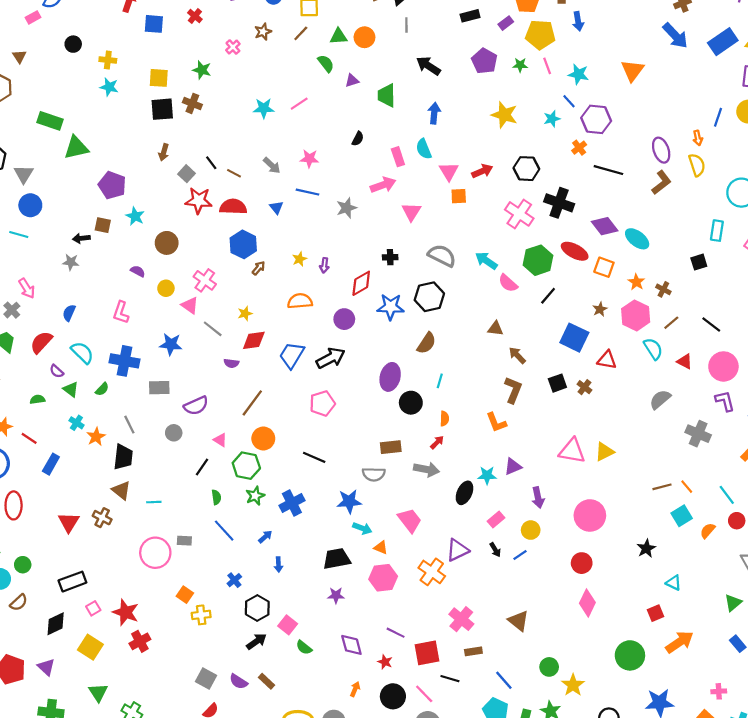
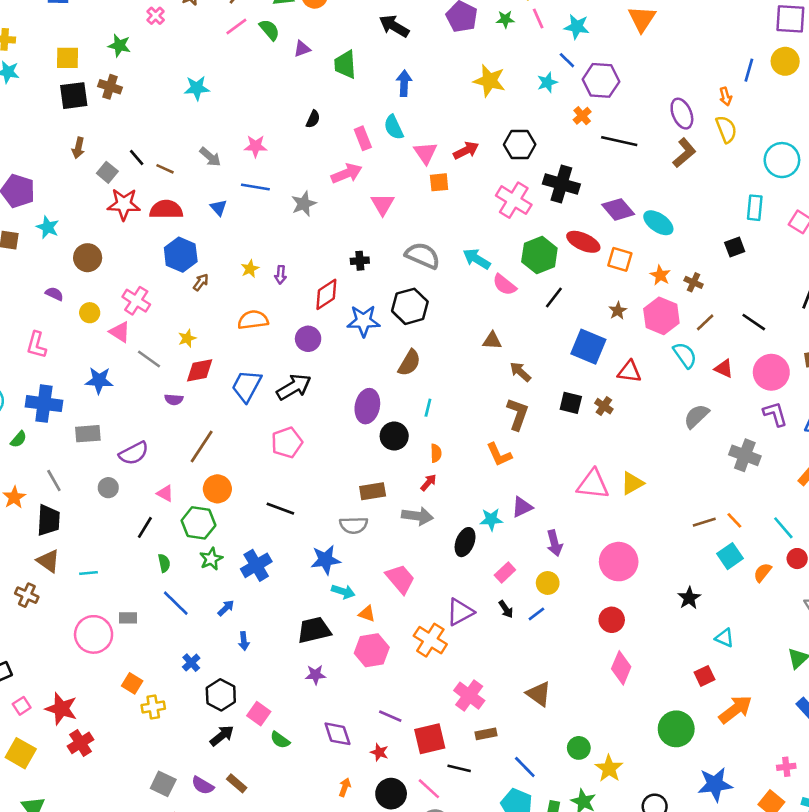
pink line: (299, 104) -> (236, 27), moved
black square: (557, 383) -> (571, 403), turned 36

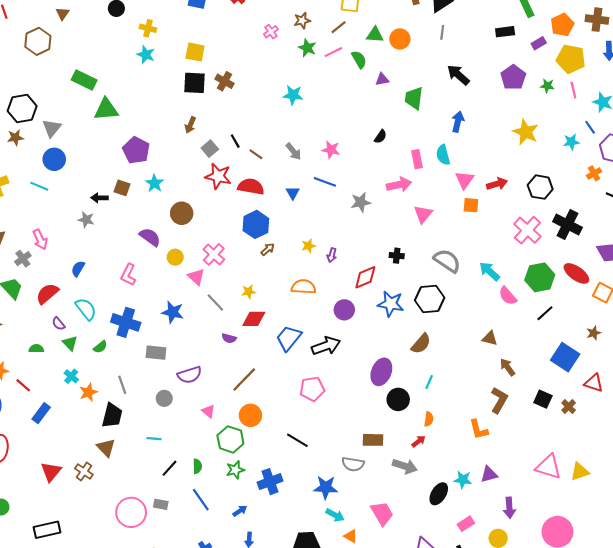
green star: (119, 45) -> (307, 48), moved
purple semicircle: (54, 294) -> (150, 237), size x1.5
black line: (145, 527) -> (169, 468), moved
cyan line: (88, 573) -> (154, 439), moved

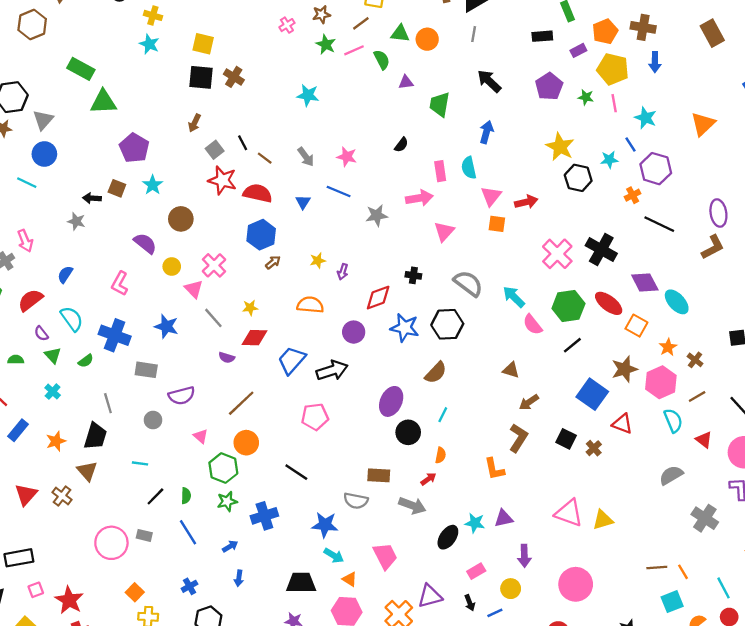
black hexagon: (540, 187) -> (578, 178), moved
brown star: (594, 333) -> (625, 369), size x1.6
brown arrow: (507, 367) -> (529, 402), turned -90
orange star: (88, 392) -> (56, 441), moved

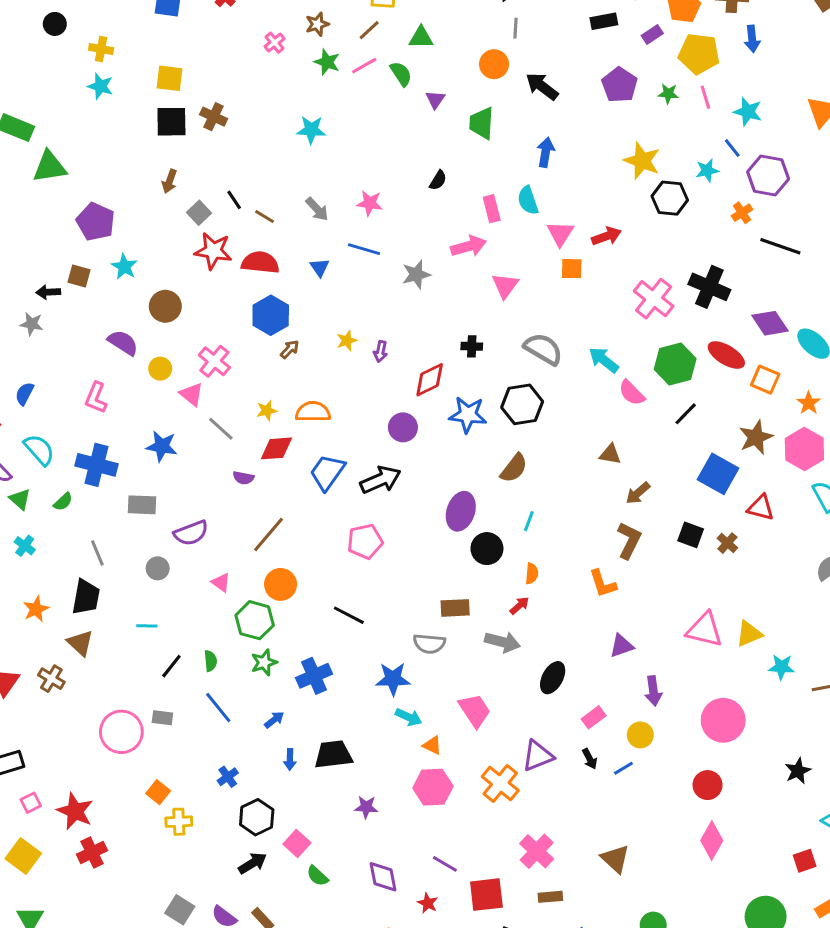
orange circle: (427, 39) -> (494, 64), moved
purple triangle: (406, 82) -> (435, 100), turned -42
orange semicircle: (310, 305) -> (313, 412), moved
cyan star: (475, 523) -> (781, 667), moved
black trapezoid: (301, 583) -> (333, 755), moved

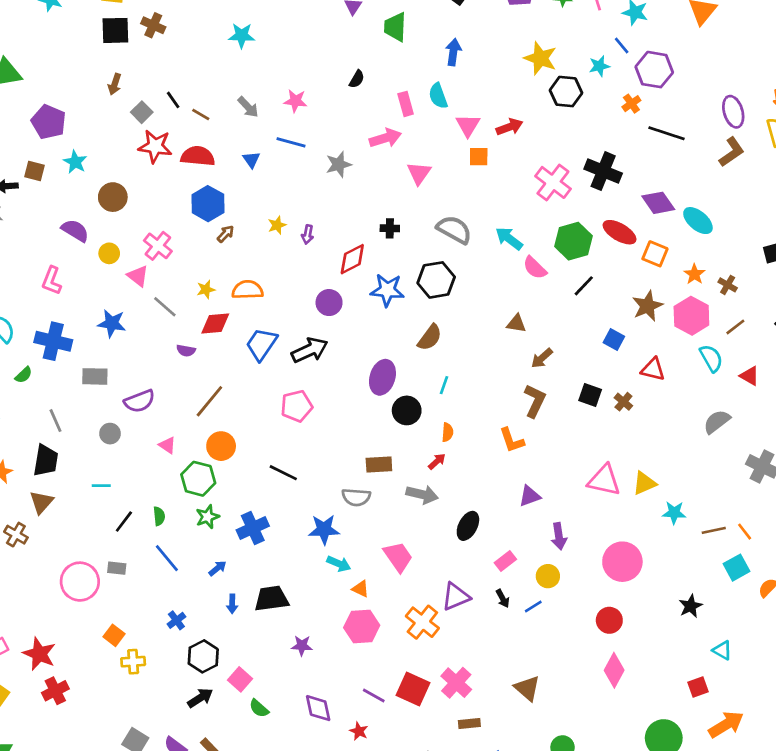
blue square: (718, 474) -> (614, 339), size x0.6
brown triangle: (80, 643) -> (41, 502), turned 30
red square: (486, 895) -> (413, 689), moved, turned 32

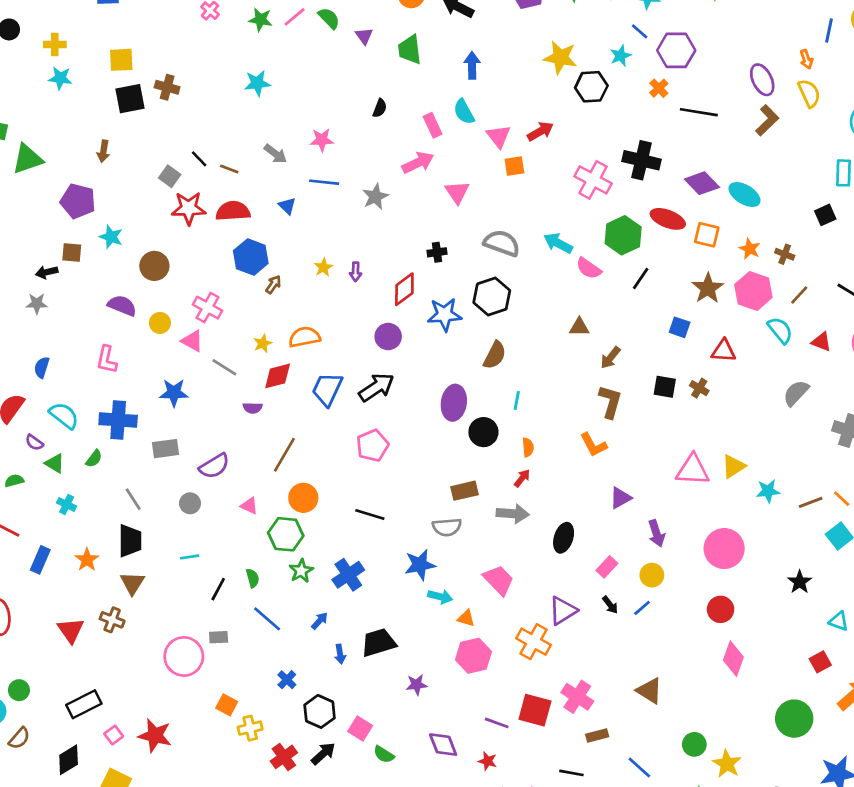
brown arrow: (115, 84) -> (103, 151), moved
red cross: (55, 691) -> (284, 757), moved

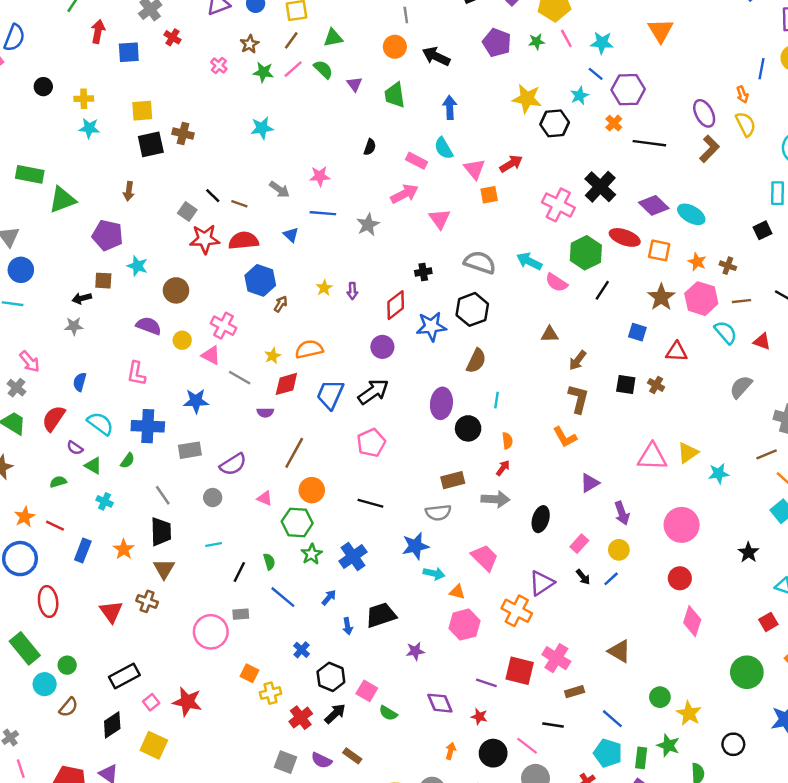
pink rectangle: (433, 125) -> (416, 161), turned -36
black cross: (641, 160) -> (600, 187), turned 32
brown line: (799, 295) -> (742, 301), turned 42
brown line: (811, 502) -> (767, 454), moved

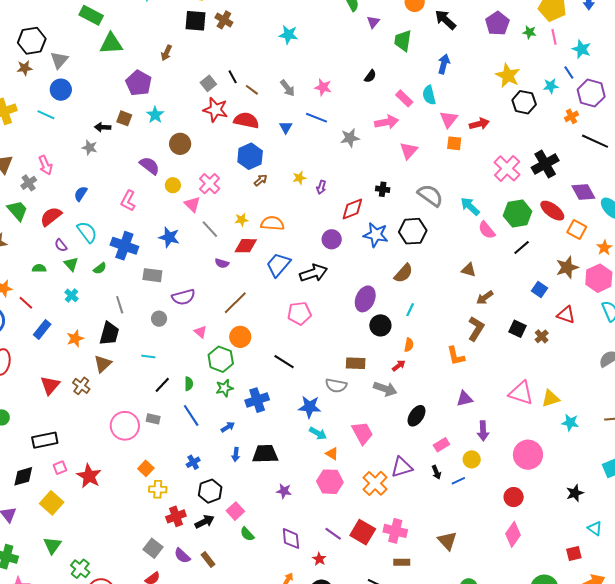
pink cross: (556, 658) -> (395, 531), turned -35

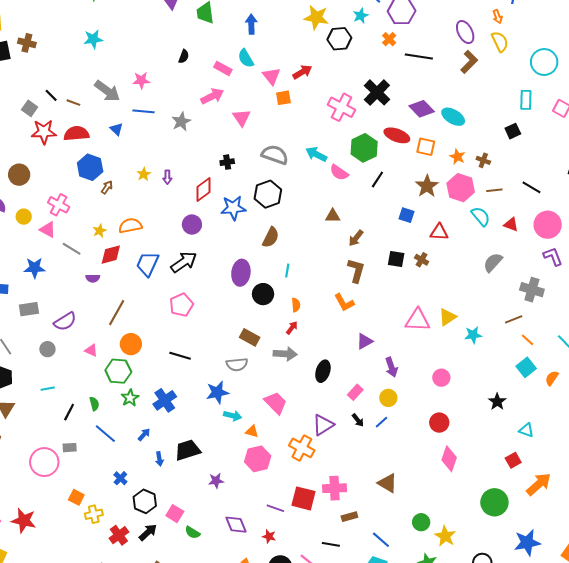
gray arrow: (288, 88) -> (107, 91), size x1.5
brown rectangle: (356, 363) -> (250, 337), turned 42
pink circle: (528, 455) -> (441, 378), size x0.6

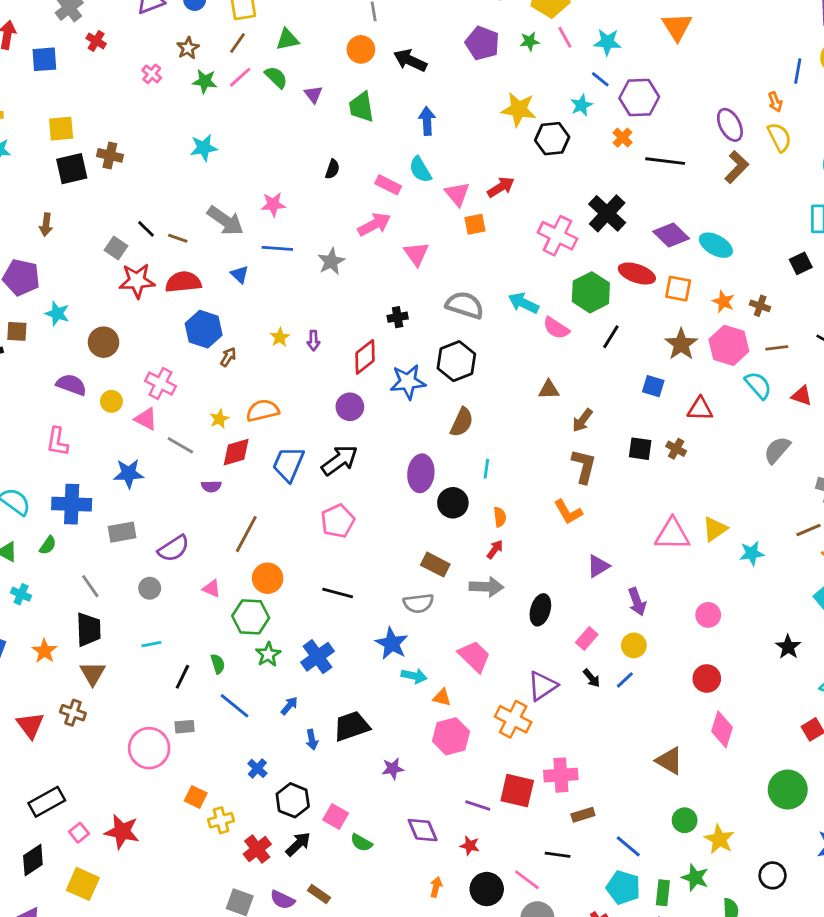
blue star: (217, 392) -> (392, 643), turned -30
brown triangle: (388, 483) -> (669, 761), moved

